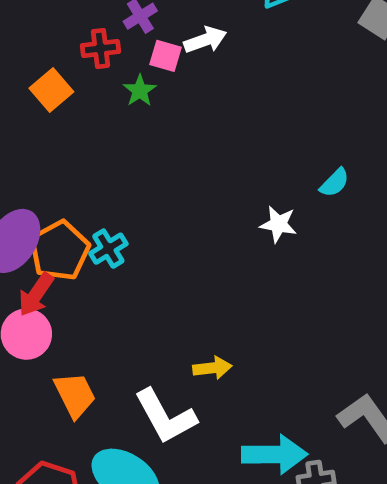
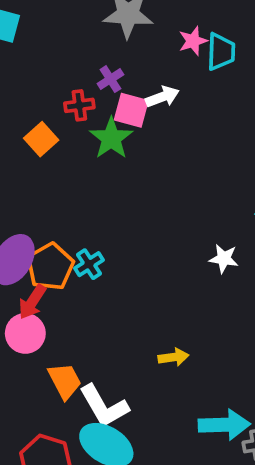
pink square: (166, 56) -> (131, 110), size x1.4
green star: (140, 91) -> (111, 138), size x1.6
white star: (278, 224) -> (224, 259), moved
white L-shape: (165, 416) -> (104, 406), moved

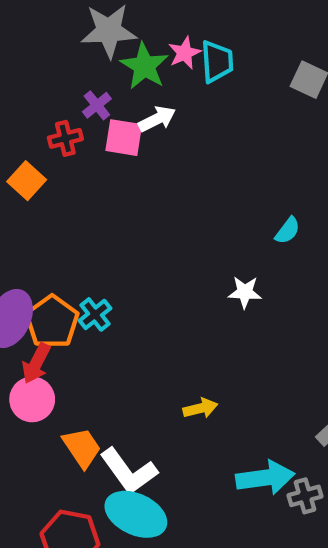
green star: (111, 138) -> (144, 66), moved

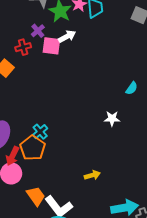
orange pentagon: (52, 322) -> (33, 148), moved

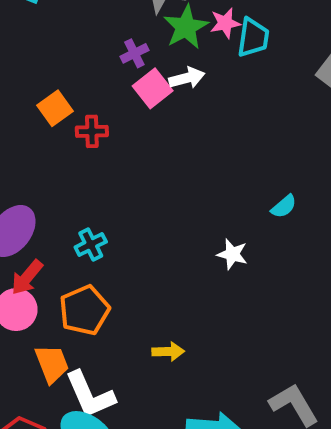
pink square: (51, 46) -> (153, 88), turned 30
red cross: (23, 47) -> (92, 131), moved
orange pentagon: (33, 148) -> (84, 310), moved

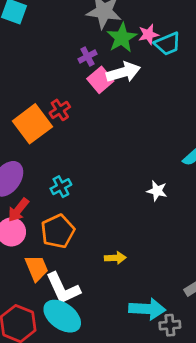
cyan trapezoid: (253, 37) -> (168, 44), turned 60
white arrow: (187, 78) -> (123, 72), size x1.4
orange square: (55, 108) -> (32, 124), moved, size x1.6
red cross: (92, 131) -> (60, 110), turned -30

